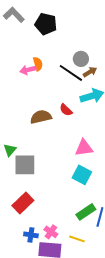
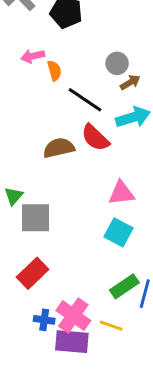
pink arrow: (28, 70) -> (33, 56), moved
black line: (71, 73) -> (85, 100), moved
red semicircle: (66, 110) -> (95, 138), size x1.5
pink cross: (51, 232) -> (73, 315), size x1.6

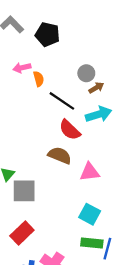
brown semicircle: (59, 148) -> (60, 155), moved, turned 35
cyan square: (119, 232) -> (90, 214), moved
green rectangle: (124, 286) -> (92, 243), turned 40

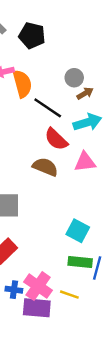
orange semicircle: (39, 79) -> (22, 84), size x1.6
pink triangle: (90, 172) -> (85, 162), moved

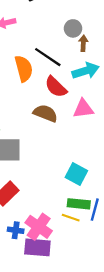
orange semicircle: (22, 84) -> (24, 69), moved
brown arrow: (85, 93) -> (83, 43), turned -56
yellow line: (69, 295) -> (71, 218), moved

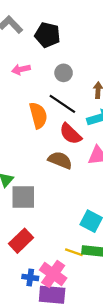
gray circle: (73, 28) -> (64, 73), moved
yellow line: (71, 218) -> (74, 252), moved

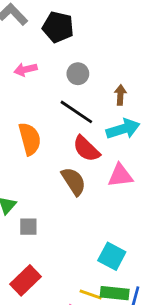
orange semicircle: (38, 115) -> (30, 139), moved
brown semicircle: (60, 160) -> (74, 181), turned 35
gray square: (23, 197) -> (28, 227), size x0.6

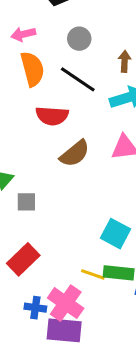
orange semicircle: (30, 139) -> (32, 69), moved
red semicircle: (86, 149) -> (52, 116), moved, turned -40
brown semicircle: (74, 181) -> (75, 154), turned 84

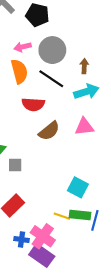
pink arrow: (23, 34) -> (23, 47), moved
gray circle: (79, 39) -> (52, 50), size x1.6
purple rectangle: (64, 330) -> (42, 255), turned 30

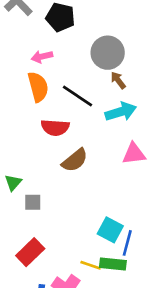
gray circle: (52, 50) -> (108, 53), moved
brown arrow: (84, 66) -> (118, 80), turned -40
pink triangle: (84, 127) -> (134, 154), moved
blue line: (95, 220) -> (127, 243), moved

